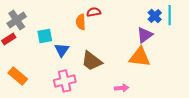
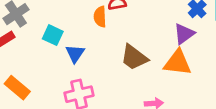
cyan square: (45, 36) -> (53, 35), turned 35
brown trapezoid: (92, 61) -> (134, 57), moved

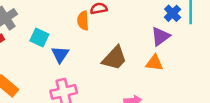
brown trapezoid: (134, 57) -> (114, 58), turned -84
orange triangle: (178, 63) -> (154, 63), size x0.7

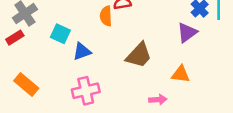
blue triangle: (60, 54) -> (82, 51), turned 36
orange triangle: (154, 63) -> (181, 74), moved

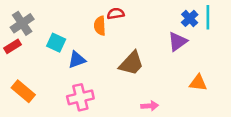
orange triangle: (181, 74) -> (198, 83), moved

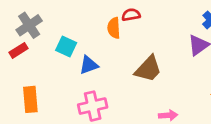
orange rectangle: (23, 91) -> (30, 99), turned 45

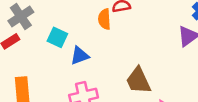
brown trapezoid: (148, 69) -> (138, 81), moved, turned 112

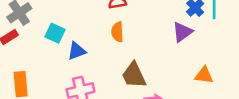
orange semicircle: (104, 19) -> (117, 32), moved

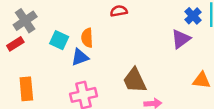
orange semicircle: (117, 32) -> (87, 38), moved

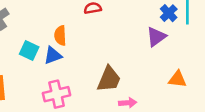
cyan square: (59, 40) -> (29, 50), moved
brown trapezoid: (135, 80) -> (109, 79), turned -132

